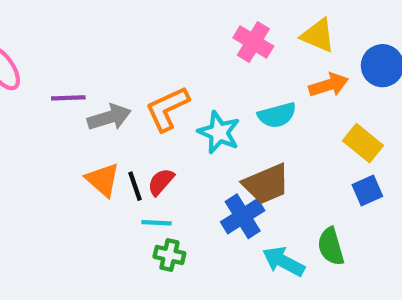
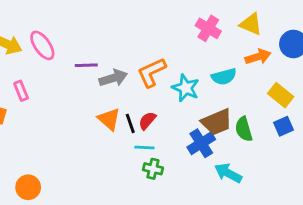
green semicircle: (331, 246) -> (244, 129), moved

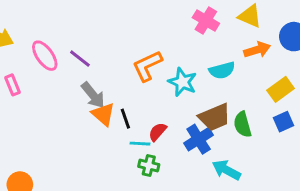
pink ellipse: (42, 45) -> (45, 56), moved
purple line: (86, 65) -> (80, 59), turned 40
gray arrow: (113, 78) -> (93, 95), moved, turned 68
yellow rectangle: (281, 95) -> (281, 89), turned -75
red semicircle: (147, 121) -> (158, 132), moved

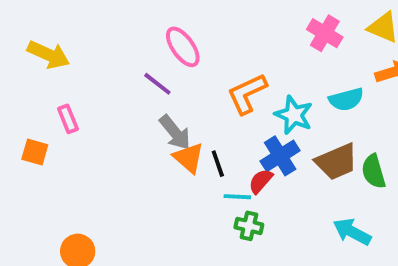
pink ellipse: (45, 56) -> (183, 47), moved
blue cross: (199, 139) -> (280, 156), moved

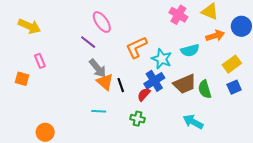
cyan line: (237, 197) -> (99, 111), moved

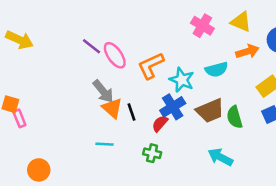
pink ellipse: (102, 22) -> (115, 55), moved
purple line: (88, 42) -> (92, 46), moved
pink rectangle: (40, 61) -> (19, 118), moved

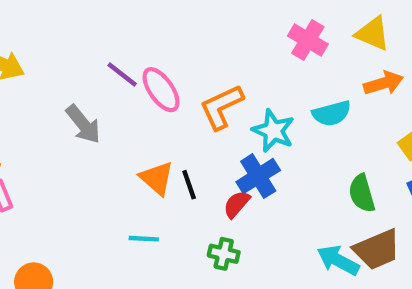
gray arrow: (103, 91) -> (83, 124), moved
brown trapezoid: (210, 111) -> (377, 249), moved

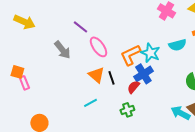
pink ellipse: (161, 90) -> (98, 47), moved
orange L-shape: (221, 107) -> (130, 55), moved
cyan line: (144, 239) -> (90, 103), turned -32
green cross: (224, 254) -> (127, 110), turned -32

